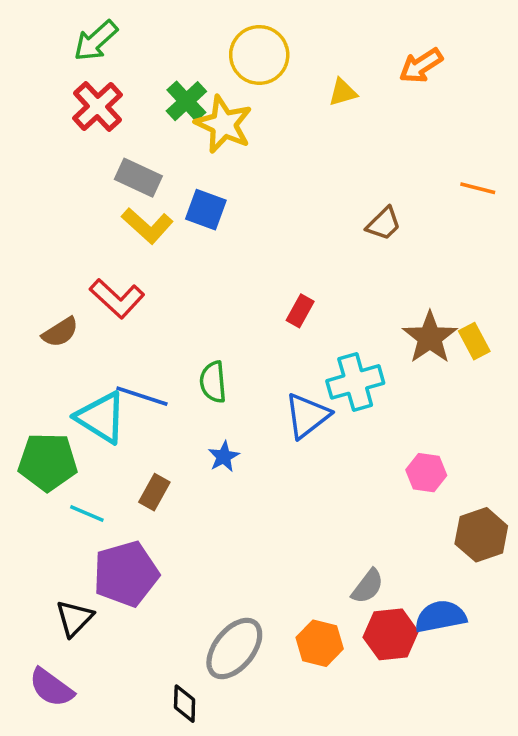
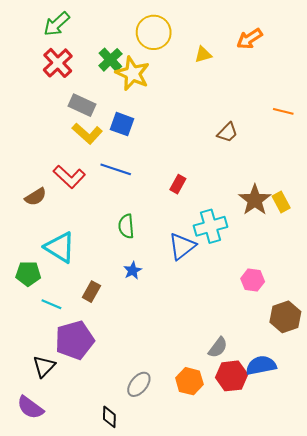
blue line: (142, 396) -> (116, 169), moved
green pentagon: (48, 462) -> (28, 274), size x0.7
gray ellipse: (234, 648) -> (139, 384), size x0.7

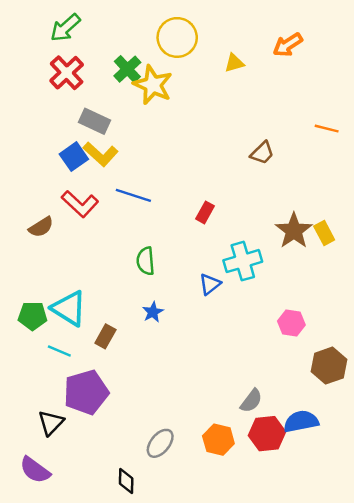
blue square: (122, 124) -> (74, 157), moved, turned 35
blue triangle: (182, 246) -> (210, 284), size x0.7
cyan triangle: (60, 247) -> (69, 308), moved

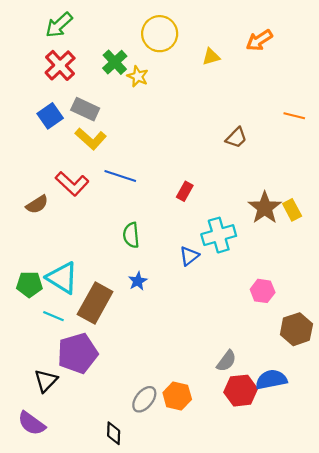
yellow star: (153, 85) -> (138, 76), size x0.6
blue square: (74, 157) -> (50, 116), moved
brown rectangle: (105, 336) -> (95, 303), size x1.8
orange hexagon: (218, 440) -> (177, 396), moved

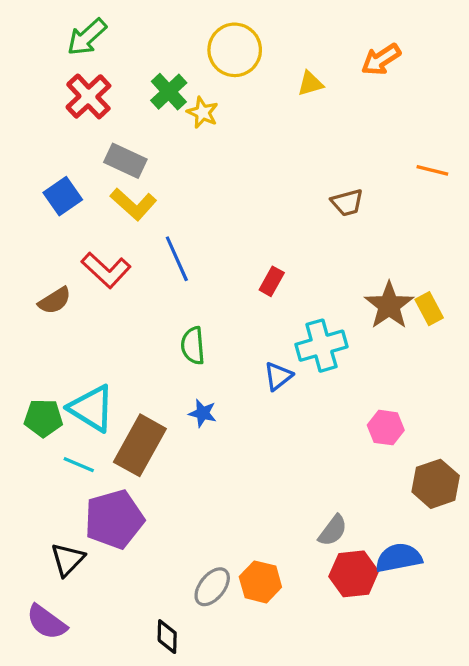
blue square: (50, 116) -> (63, 196), moved
brown trapezoid: (236, 138) -> (347, 203), turned 30
blue line: (120, 176) -> (177, 259), turned 48
blue star: (138, 281) -> (203, 413), turned -30

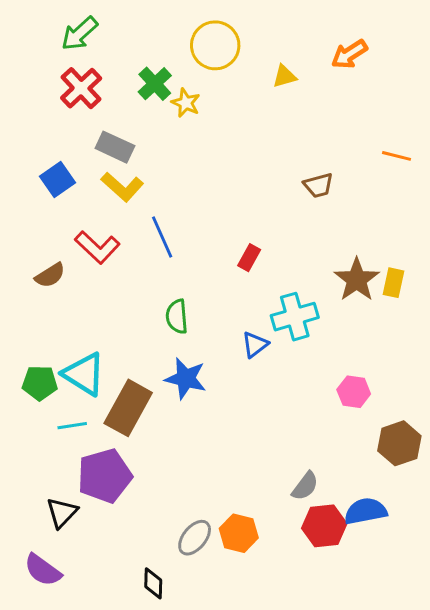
yellow rectangle: (429, 309) -> (394, 283), turned 40
blue star: (203, 413) -> (186, 378), size x1.6
cyan line: (79, 465) -> (72, 426), turned -32

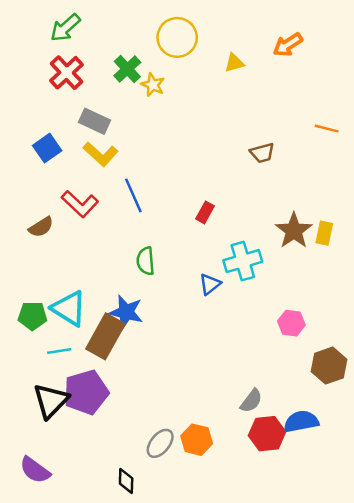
blue star: (186, 378) -> (126, 312), moved
black triangle: (62, 513) -> (51, 401), moved, size x1.4

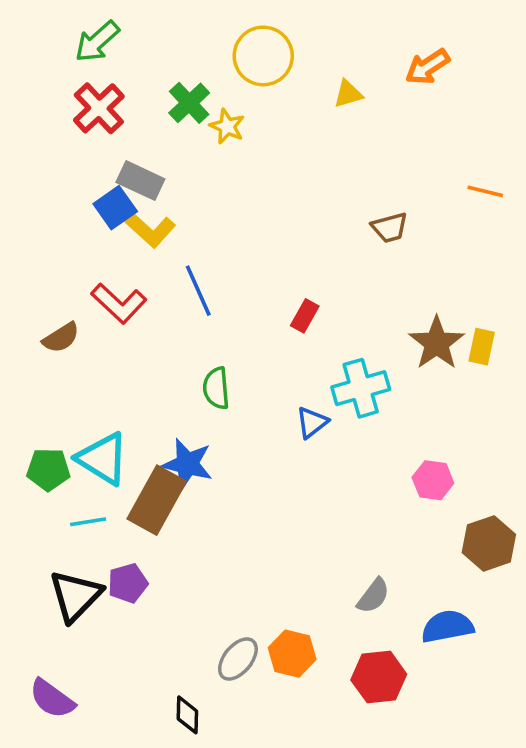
blue square: (47, 148) -> (115, 208), moved
purple pentagon: (86, 392) -> (128, 583), size x0.6
red hexagon: (267, 434) -> (379, 677), moved

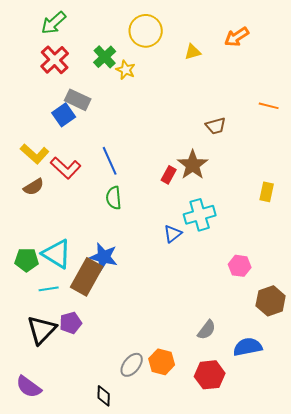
yellow L-shape: (149, 229) -> (35, 154), moved
brown star: (437, 343) -> (193, 165), moved
green semicircle: (216, 388) -> (114, 198), moved

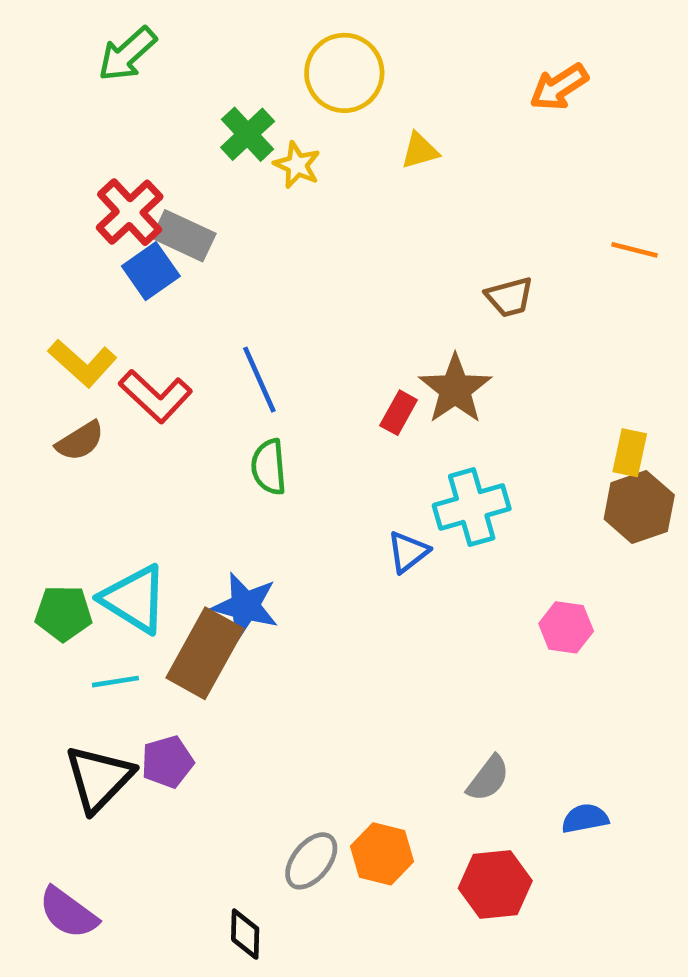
yellow triangle: (193, 52) -> (420, 151), moved
red cross: (55, 60) -> (130, 212), moved
brown hexagon: (271, 301) -> (639, 507), moved
blue semicircle: (248, 347) -> (585, 818), size x0.7

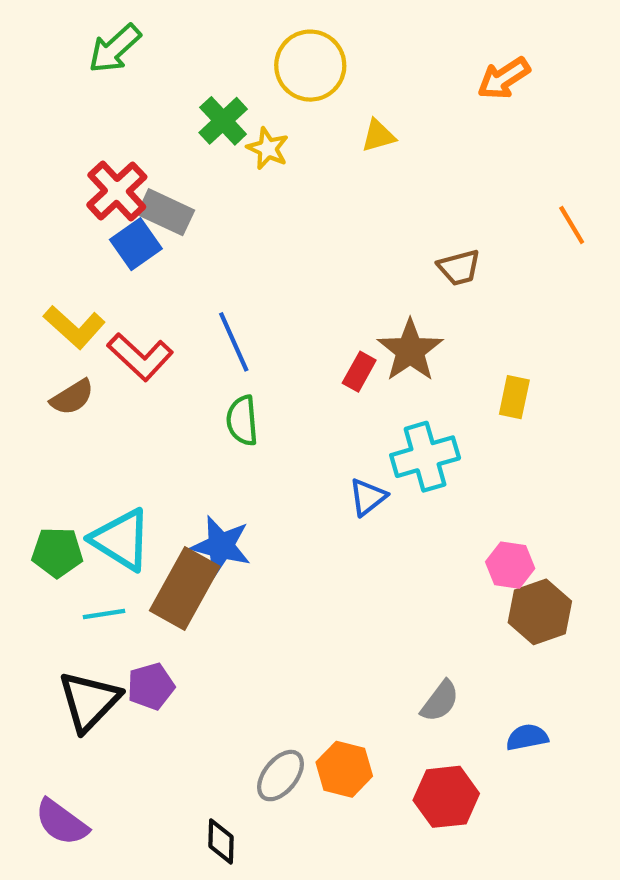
orange line: (634, 250) -> (572, 225), turned 45
yellow rectangle: (630, 453) -> (514, 397), moved
brown hexagon: (639, 507) -> (540, 612), moved

